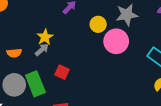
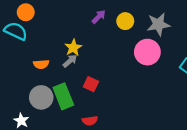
yellow circle: (98, 24) -> (125, 21), moved

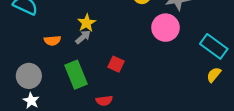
red square: (91, 84) -> (116, 64), moved
gray circle: (41, 97) -> (29, 76), moved

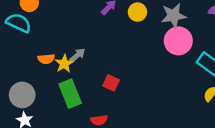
yellow star: (87, 23) -> (64, 64), moved
pink circle: (166, 28) -> (178, 41), moved

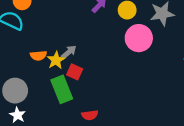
pink circle: (178, 41) -> (139, 38), moved
red square: (111, 83) -> (75, 72), moved

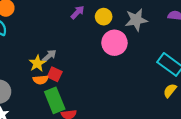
orange semicircle: (38, 56) -> (41, 80), moved
green rectangle: (62, 89) -> (55, 100), moved

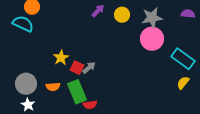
pink circle: (114, 43) -> (152, 39), moved
gray arrow: (49, 56) -> (89, 68), moved
orange semicircle: (41, 80) -> (53, 87), moved

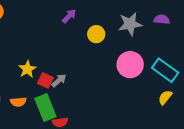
purple semicircle: (188, 14) -> (162, 19), moved
yellow circle: (122, 15) -> (96, 34), moved
pink circle: (152, 39) -> (130, 65), moved

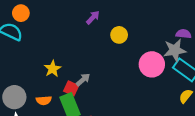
purple semicircle: (162, 19) -> (183, 34), moved
gray star: (130, 24) -> (175, 50), moved
red square: (45, 80) -> (71, 88), moved

